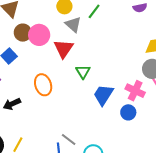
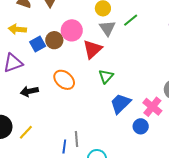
brown circle: (23, 33) -> (54, 40), moved
orange ellipse: (43, 85) -> (64, 80), turned -45
gray line: (69, 139) -> (76, 139), turned 35

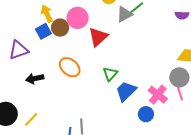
gray triangle: (107, 28) -> (124, 14), moved, turned 36
yellow arrow: (17, 29) -> (47, 14), moved, turned 60
green triangle: (106, 76) -> (110, 74), moved

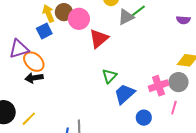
brown circle: (60, 28) -> (64, 12), moved
orange ellipse: (70, 67) -> (34, 62), moved
pink line: (180, 94) -> (174, 108), moved, turned 32
pink cross: (158, 95) -> (159, 86), moved, turned 30

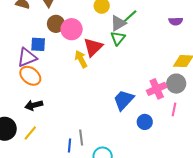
yellow arrow: (48, 13) -> (81, 59), moved
blue square: (44, 31) -> (38, 44), turned 35
purple triangle: (19, 49) -> (27, 57), moved
green triangle: (109, 76) -> (118, 38), moved
black arrow: (34, 78) -> (34, 105), moved

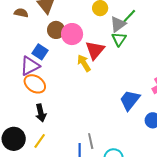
blue square: (38, 44) -> (40, 52), turned 35
black arrow: (34, 105) -> (41, 113), turned -84

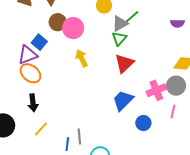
red triangle: (95, 50) -> (124, 63), moved
yellow line: (40, 141) -> (41, 129), moved

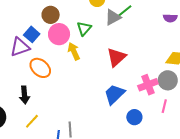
pink circle: (73, 28) -> (59, 34), moved
green triangle: (119, 39) -> (84, 28), moved
orange ellipse: (30, 73) -> (40, 68), moved

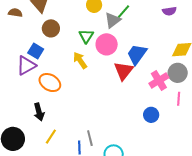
pink circle: (59, 34) -> (107, 44), moved
red triangle: (116, 57) -> (123, 71), moved
blue trapezoid: (114, 94) -> (137, 54), moved

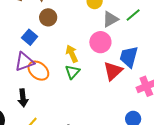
green line: (123, 12) -> (133, 15), moved
green triangle: (86, 36) -> (73, 72), moved
blue trapezoid: (137, 54) -> (129, 57), turned -30
purple triangle: (26, 65) -> (24, 62), moved

